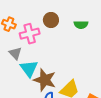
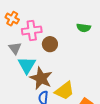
brown circle: (51, 20) -> (50, 44), moved

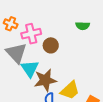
gray triangle: (15, 48) -> (16, 53), size x1.6
brown star: (41, 78) -> (45, 80), turned -30

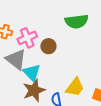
green semicircle: (83, 26) -> (77, 21), size x1.6
brown star: (45, 80) -> (34, 90), moved

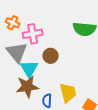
brown circle: (48, 46) -> (51, 56), moved
yellow trapezoid: (75, 87) -> (68, 93), turned -65

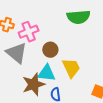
cyan triangle: (29, 69) -> (47, 73), moved, turned -42
yellow trapezoid: (68, 93) -> (71, 68), moved

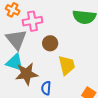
cyan triangle: (47, 73) -> (15, 62), moved

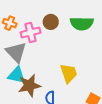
brown circle: (50, 43) -> (51, 22), moved

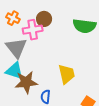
brown circle: (51, 22) -> (44, 19), moved

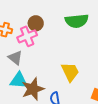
gray triangle: (16, 48) -> (15, 58), size x0.7

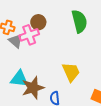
green semicircle: (77, 21) -> (79, 21), turned -100
gray triangle: (15, 58) -> (16, 41), moved

